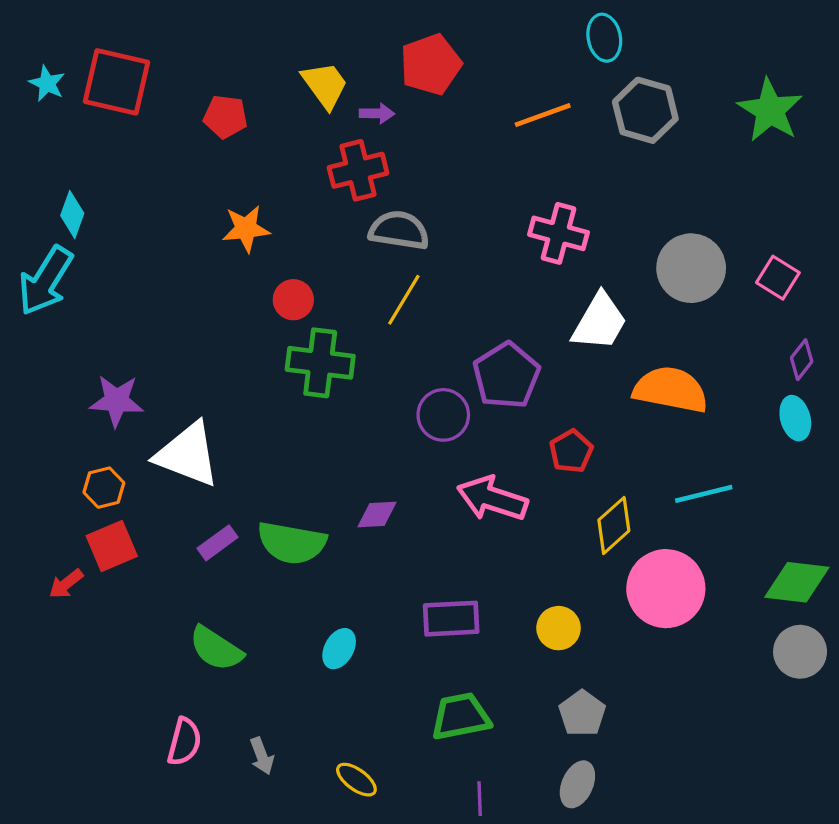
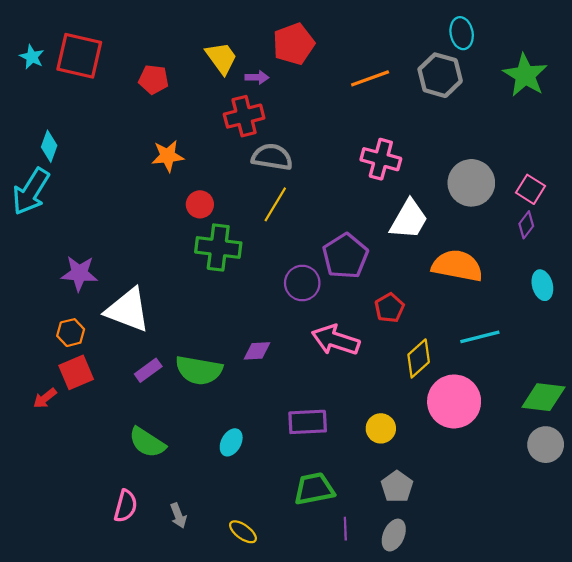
cyan ellipse: (604, 38) -> (462, 33), moved
purple diamond: (802, 360) -> (526, 225), moved
purple line: (480, 799) -> (345, 529), moved

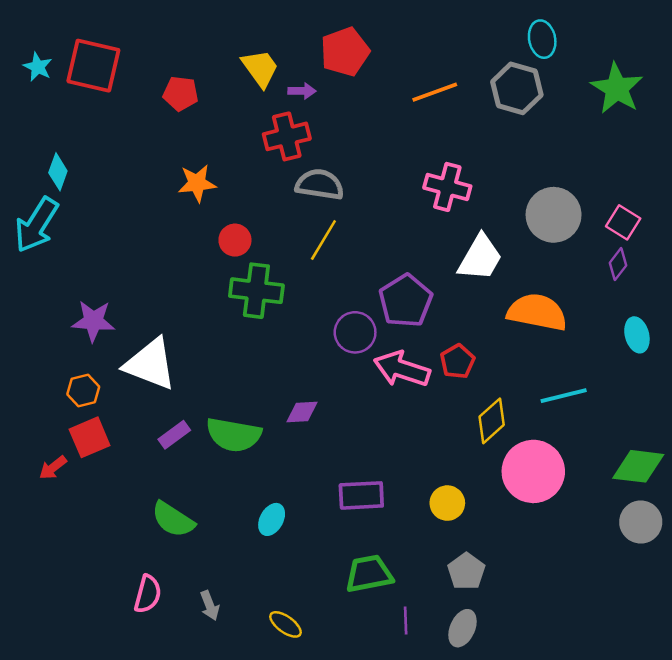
pink arrow: (336, 340) -> (402, 369), moved

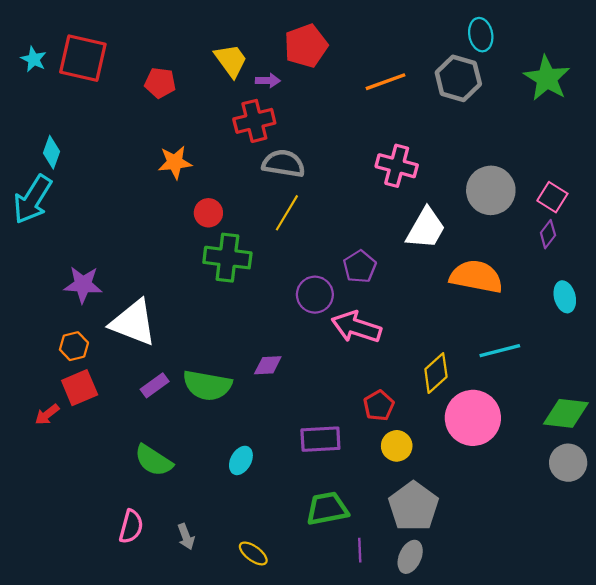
purple pentagon: (406, 301) -> (360, 267), size x0.7
red pentagon: (457, 361) -> (379, 406), moved
gray pentagon: (466, 571) -> (413, 506), size x1.5

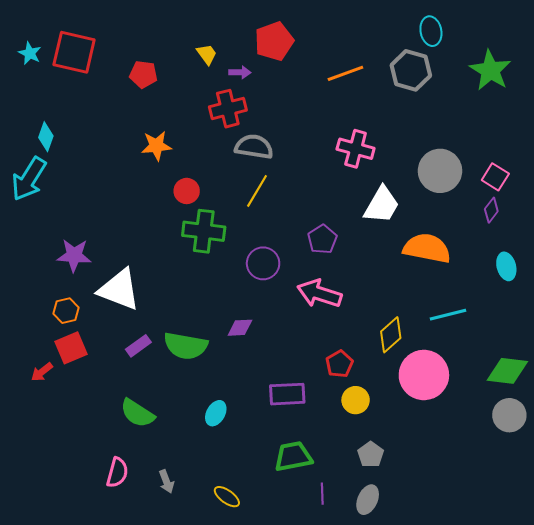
yellow trapezoid: (231, 60) -> (207, 54), size x0.7
purple circle: (315, 295) -> (263, 263), moved
gray pentagon: (413, 506) -> (371, 454), size x0.6

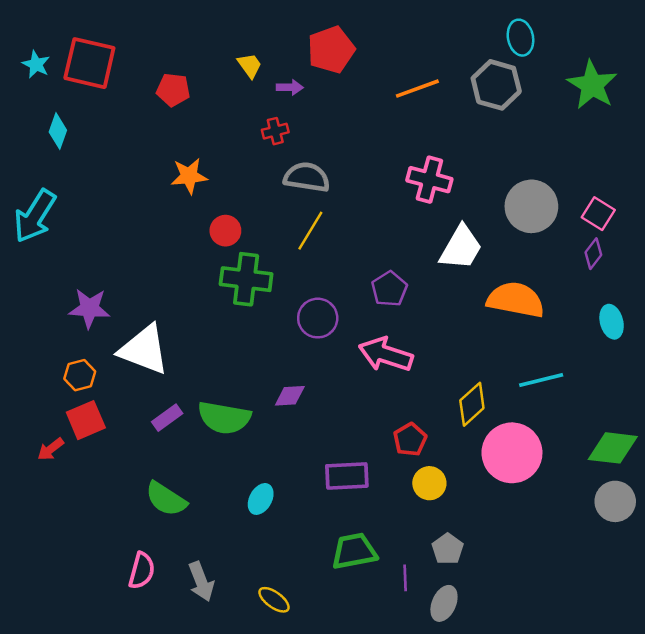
red cross: (228, 109) -> (275, 131), size x0.6
cyan diamond: (46, 137) -> (58, 131), moved
gray arrow: (167, 482) -> (201, 582), size x1.4
purple line: (322, 494) -> (405, 578), moved

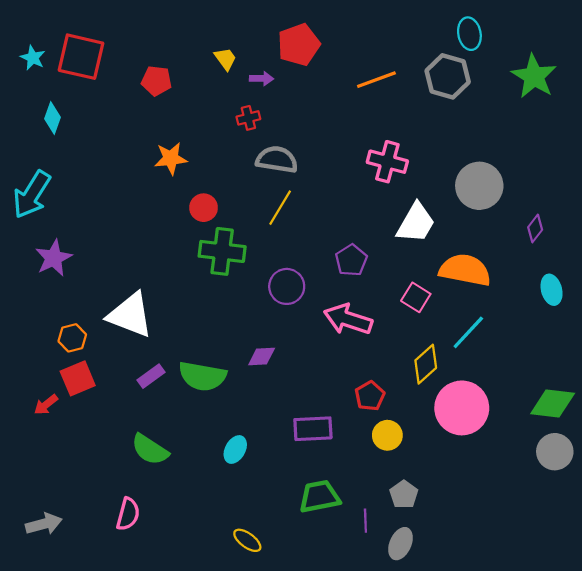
pink square: (598, 214) -> (416, 297), moved
purple star: (89, 308) -> (54, 258), moved, turned -30
cyan line: (541, 380) -> (468, 332), moved, turned -33
gray arrow: (201, 582) -> (44, 524), moved, turned -84

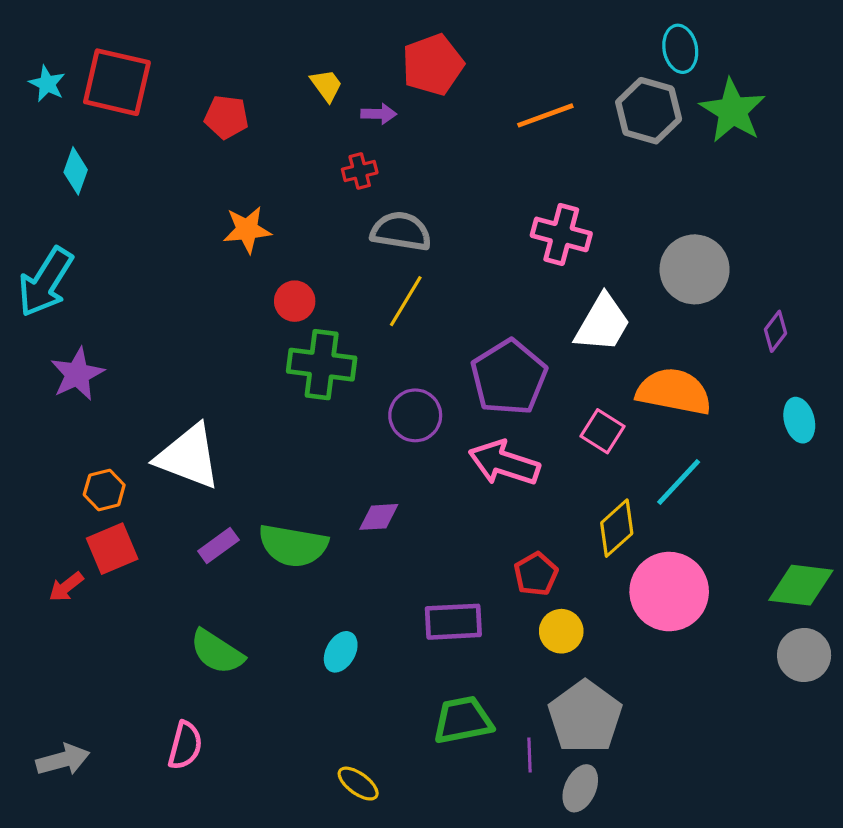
green star: (534, 76) -> (733, 111), moved
purple pentagon: (351, 260) -> (509, 377), size x1.6
gray pentagon: (404, 494) -> (585, 717), size x1.8

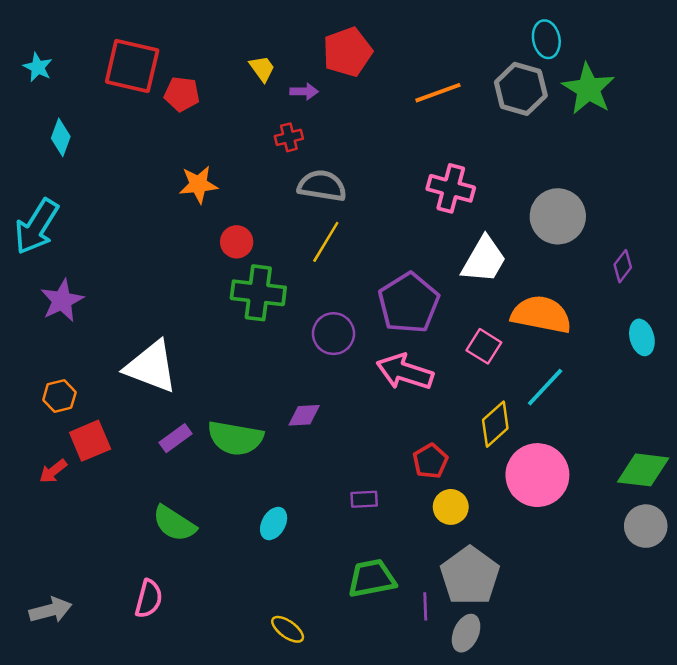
red square: (117, 82) -> (132, 66), moved
orange hexagon: (104, 490) -> (59, 396), moved
purple rectangle: (453, 622) -> (364, 499), size x0.6

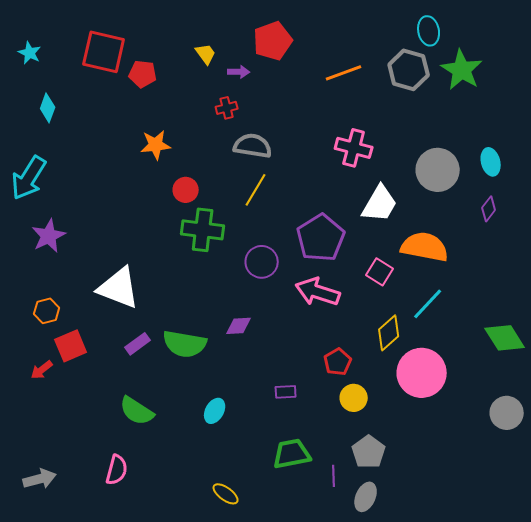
cyan ellipse: (642, 337) -> (491, 162), moved
green diamond: (643, 470) -> (505, 338), moved, turned 51
gray pentagon: (470, 576) -> (369, 452), size x0.7

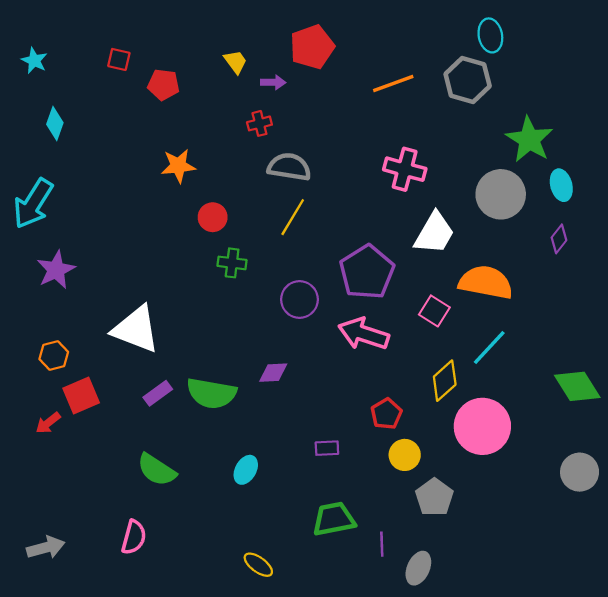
red square: (104, 52) -> (119, 59), size x0.5
green star: (462, 70) -> (529, 139), moved
green cross: (203, 230) -> (232, 263), size x0.6
gray pentagon: (369, 452) -> (434, 497), moved

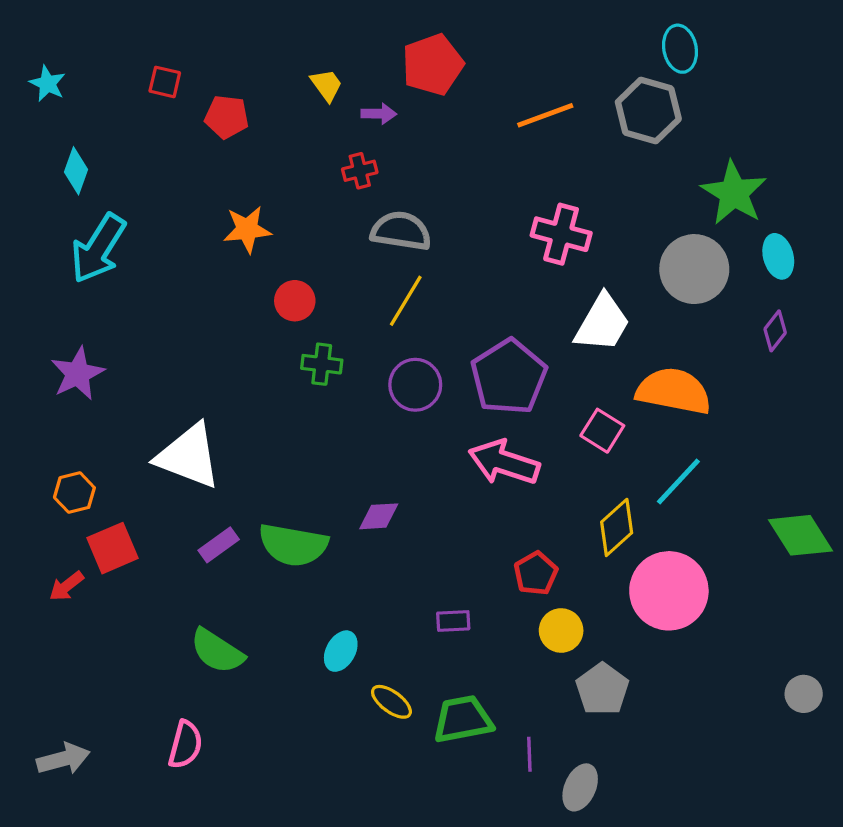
cyan arrow: (33, 203) -> (98, 248), moved
purple circle: (299, 299) -> (415, 385), moved
gray circle: (580, 472) -> (804, 694), moved, size x0.7
yellow ellipse: (258, 565) -> (391, 702), moved

